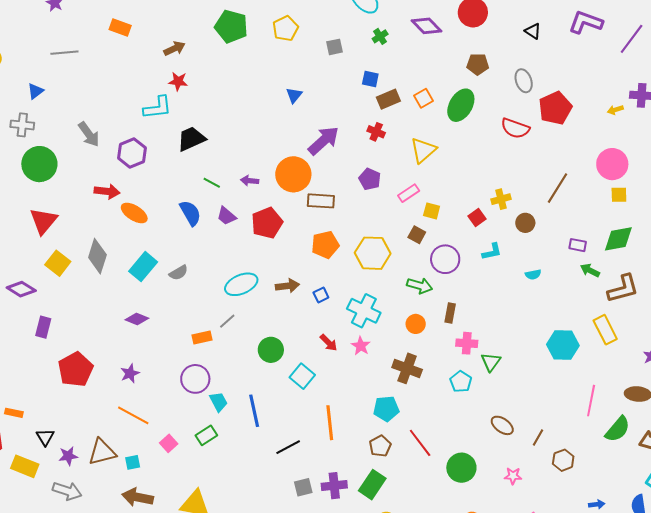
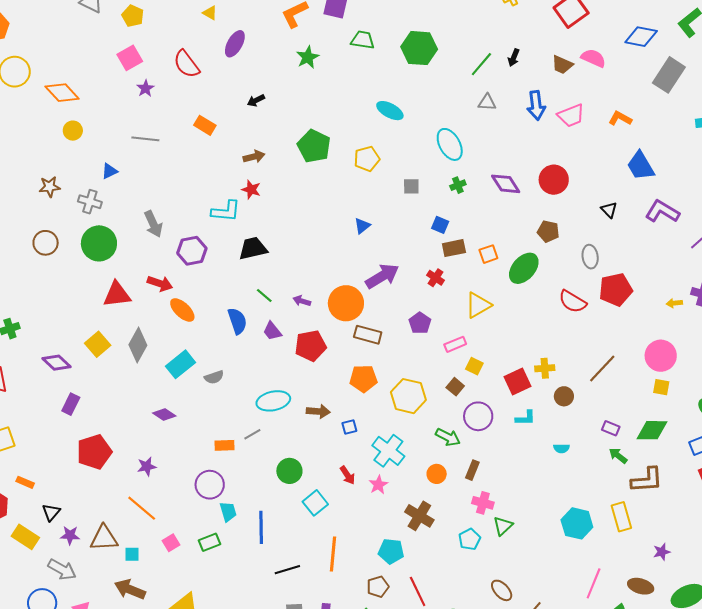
red square: (477, 217) -> (518, 382), size x1.5
red triangle: (44, 221) -> (117, 294), moved, turned 32

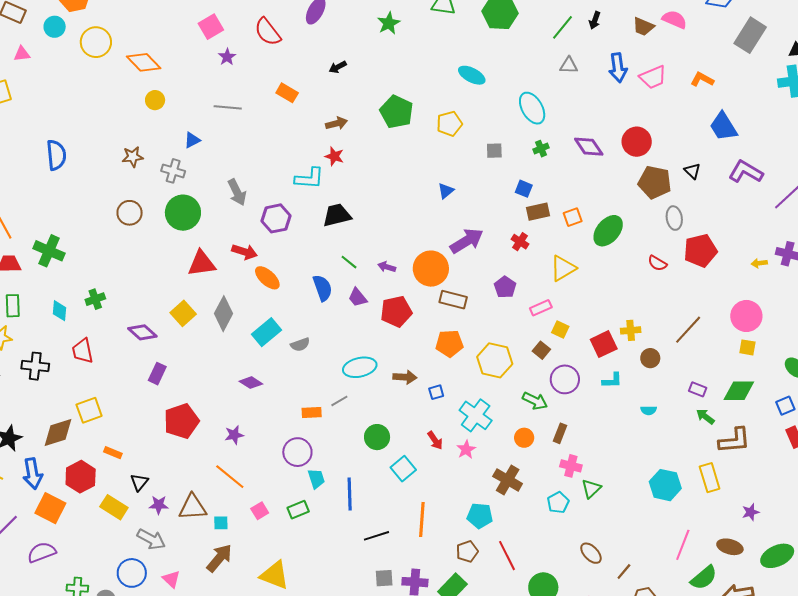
brown pentagon: (548, 231) -> (655, 182), moved, size x1.5
red semicircle: (573, 302) -> (657, 263), size x0.7
brown arrow: (130, 589) -> (219, 558), turned 108

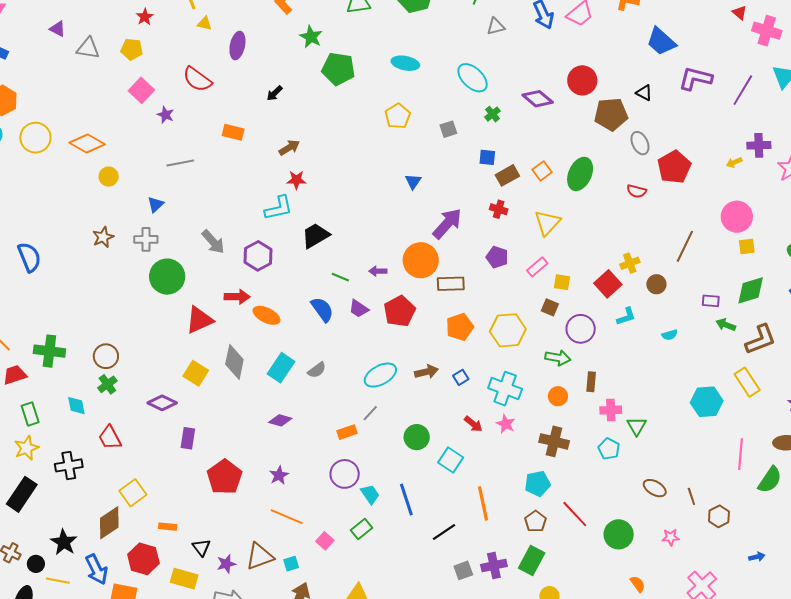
green pentagon: (396, 112) -> (338, 69), moved
brown circle: (130, 213) -> (106, 356), moved
brown line: (624, 572) -> (691, 496), turned -42

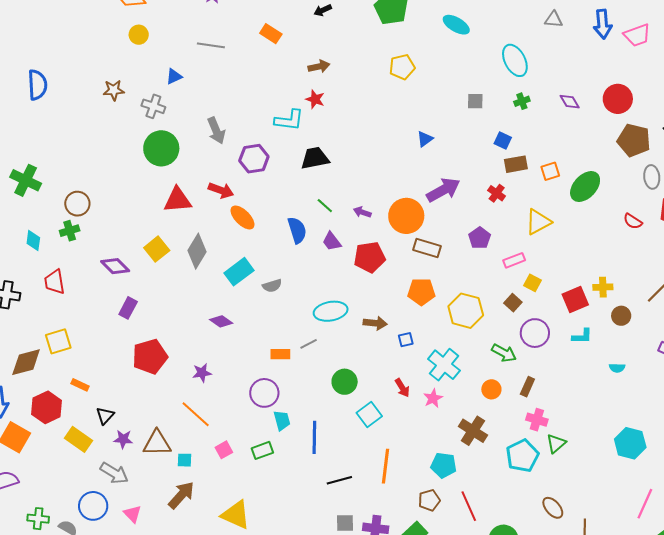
purple diamond: (538, 99) -> (570, 102), size x0.7
yellow pentagon: (398, 116) -> (402, 67), moved
cyan pentagon: (609, 449) -> (522, 456), size x1.5

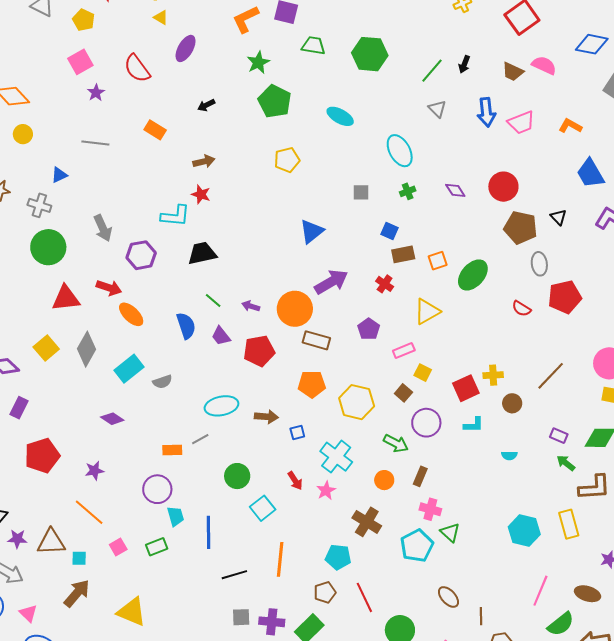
gray triangle: (554, 20) -> (437, 109), turned 42
blue triangle: (425, 139) -> (312, 231), size x1.5
green triangle: (556, 443) -> (450, 532), turned -35

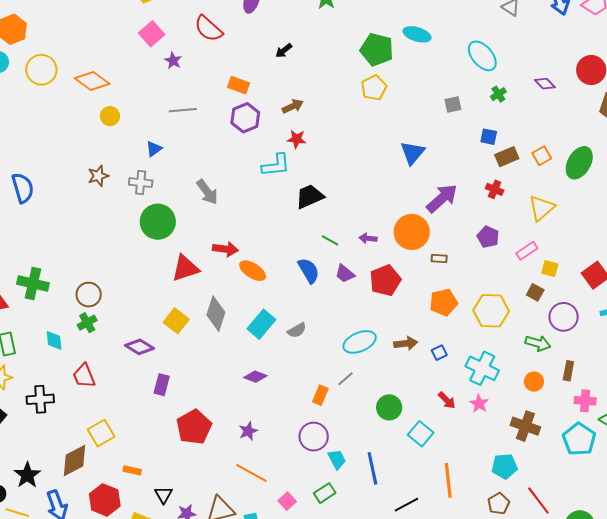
green pentagon: (275, 101) -> (377, 50), moved
purple hexagon: (141, 255) -> (245, 118), moved
brown rectangle: (316, 340) -> (439, 259), size x0.6
orange rectangle: (172, 450) -> (320, 395), turned -54

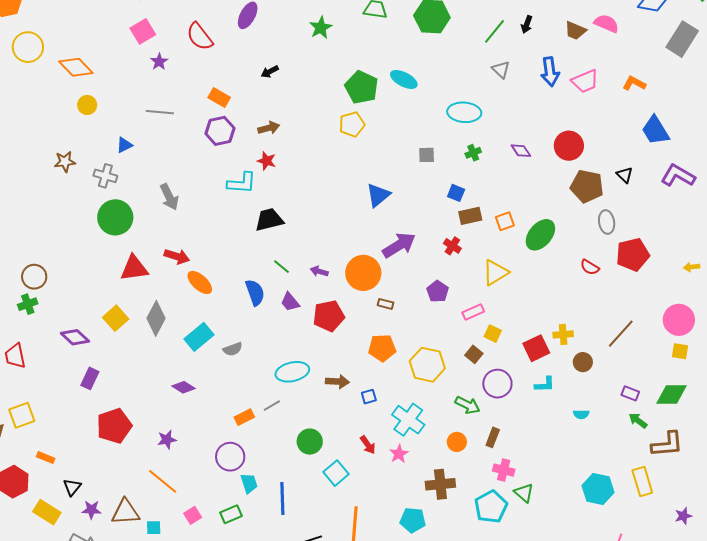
cyan ellipse: (482, 56) -> (464, 112), turned -56
orange rectangle: (320, 395) -> (244, 417), turned 30
brown cross: (525, 426) -> (440, 484), turned -36

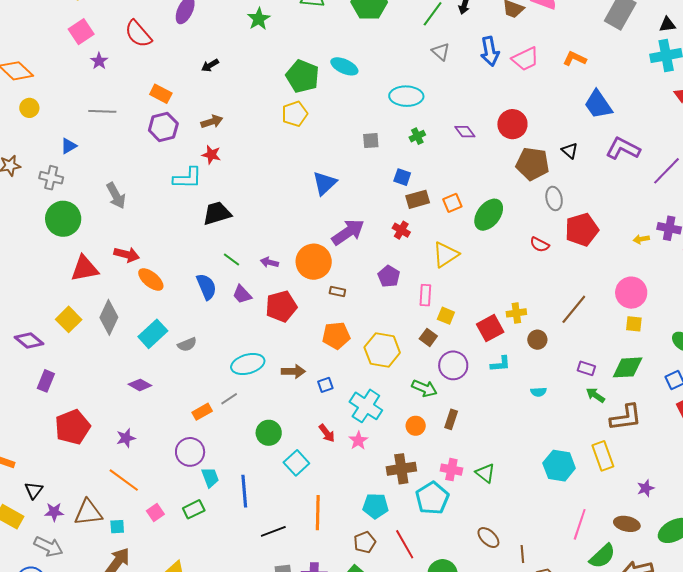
pink rectangle: (473, 312) -> (425, 295), turned -60
pink cross: (504, 470) -> (451, 470), moved
cyan pentagon: (491, 507) -> (432, 498), moved

